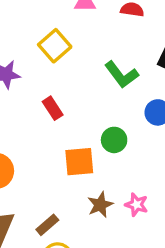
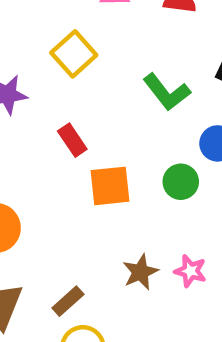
green circle: (114, 140) -> (181, 182), moved
orange square: (79, 162) -> (110, 186), moved

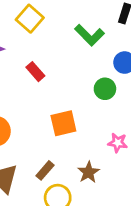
orange square: (110, 186) -> (63, 123), moved
brown star: (140, 272) -> (88, 172), moved

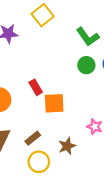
red rectangle: (35, 72) -> (36, 87), moved
green circle: (105, 89) -> (86, 65), moved

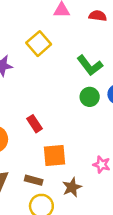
orange square: (54, 103) -> (54, 156), moved
brown rectangle: (33, 138) -> (34, 180), turned 56

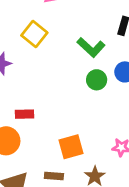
red rectangle: (35, 124) -> (25, 114), moved, turned -48

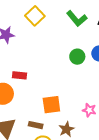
green L-shape: (91, 47) -> (77, 19), moved

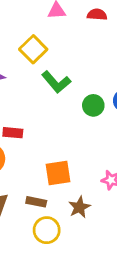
green L-shape: (77, 19) -> (56, 82), moved

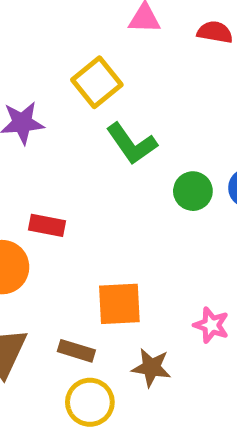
brown star: (79, 207) -> (151, 368), turned 30

